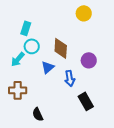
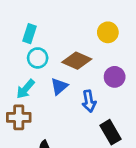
yellow circle: (84, 13) -> (108, 32), moved
brown diamond: (61, 48) -> (77, 61), turned -70
cyan arrow: (18, 59) -> (25, 89), moved

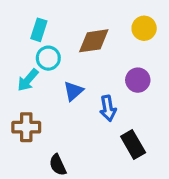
yellow circle: (108, 32) -> (144, 28), moved
brown diamond: (77, 61) -> (94, 41), moved, turned -32
cyan arrow: (25, 89) -> (28, 80), moved

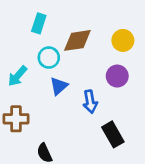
yellow circle: (144, 28) -> (123, 40), moved
cyan rectangle: (39, 30) -> (39, 23), moved
cyan circle: (48, 58) -> (49, 58), moved

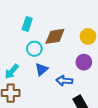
cyan arrow: (17, 76) -> (12, 71), moved
blue arrow: (90, 102) -> (64, 81), turned 105

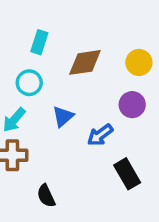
cyan circle: (34, 49) -> (29, 83), moved
blue arrow: (64, 81) -> (100, 135), turned -42

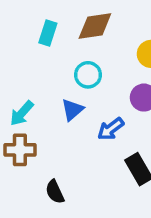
brown diamond: (85, 62) -> (95, 26), moved
cyan circle: (29, 83) -> (88, 75), moved

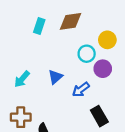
cyan circle: (88, 75) -> (87, 54), moved
brown cross: (20, 150) -> (21, 117), moved

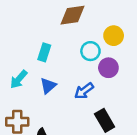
cyan rectangle: (39, 26) -> (44, 52), moved
blue triangle: (55, 77) -> (48, 86), moved

